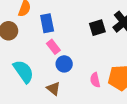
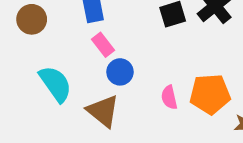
brown triangle: (53, 89) -> (103, 111), size x1.5

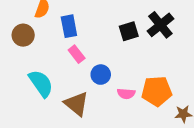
blue circle: (120, 72) -> (101, 75), moved
pink semicircle: (169, 97) -> (126, 94), turned -72

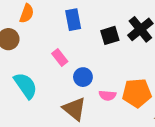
blue rectangle: (69, 26) -> (73, 20), moved
brown triangle: (77, 104) -> (74, 109), moved

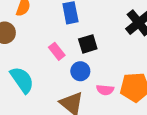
black square: (110, 35) -> (88, 44), moved

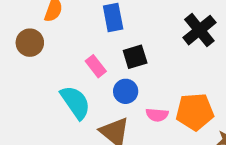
cyan semicircle: (22, 80) -> (75, 102), moved

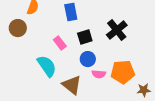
black cross: (199, 30) -> (117, 30), moved
blue circle: (126, 91) -> (88, 59), moved

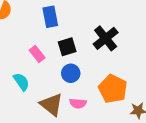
cyan semicircle: (47, 66) -> (21, 82), size x0.7
orange pentagon: (123, 72) -> (113, 89), turned 30
pink semicircle: (99, 74) -> (78, 103), moved

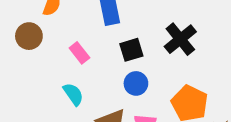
pink rectangle: (37, 54) -> (79, 53), moved

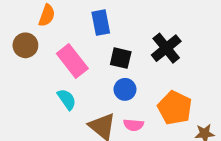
black square: (131, 50) -> (121, 58), turned 30
pink rectangle: (79, 53) -> (72, 61), size x1.6

